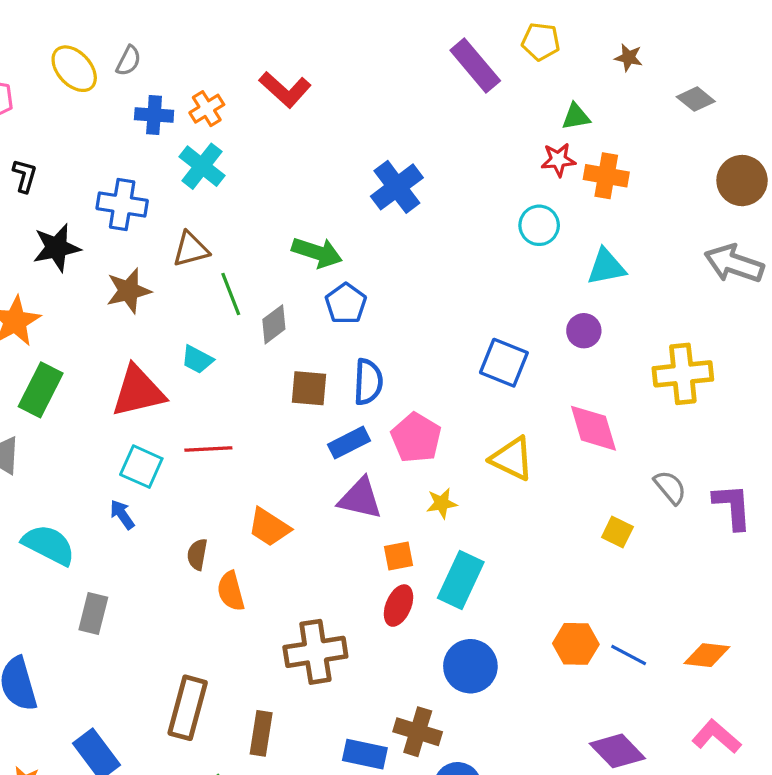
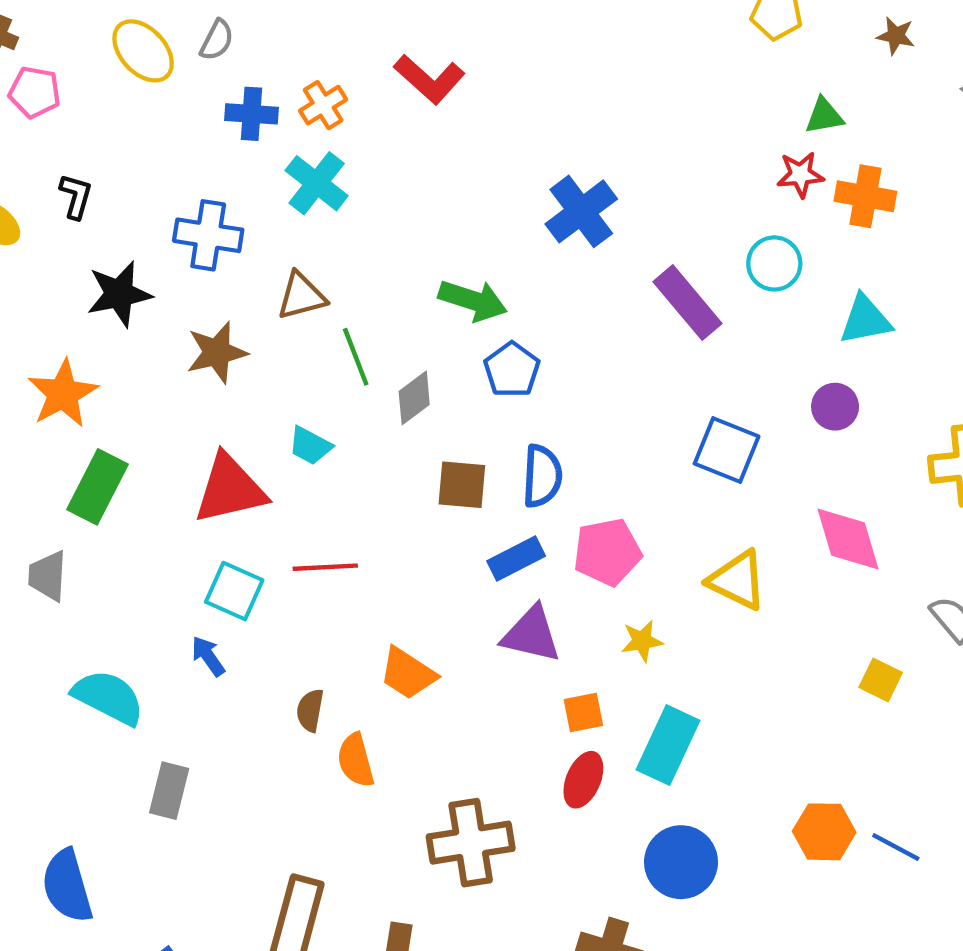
purple rectangle: (475, 65) -> (688, 303), moved
pink pentagon: (416, 438) -> (607, 552), turned 30

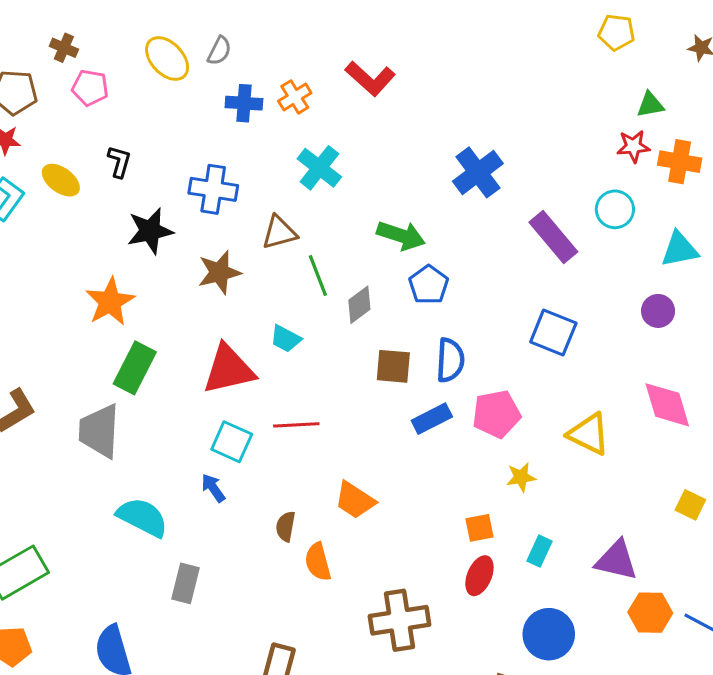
cyan cross: (317, 183) -> (319, 168), moved
blue square: (727, 450) -> (553, 332), moved
gray trapezoid: (48, 576) -> (99, 431), size x1.5
purple triangle: (531, 634) -> (616, 560), moved
cyan rectangle: (668, 745) -> (540, 551), size x0.6

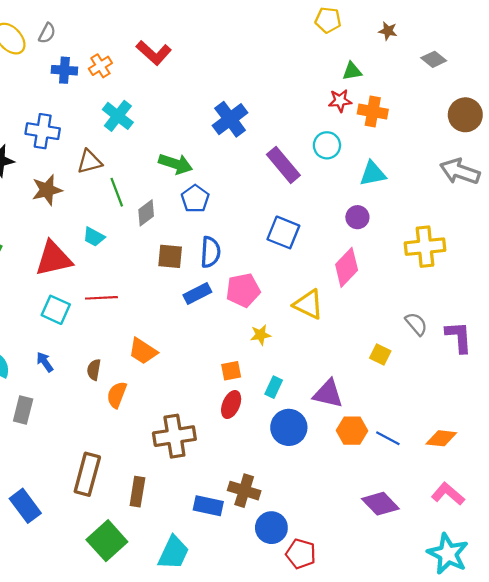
pink diamond: (667, 405) -> (347, 267), moved, turned 60
blue arrow: (213, 488) -> (45, 362), moved
orange semicircle: (318, 562) -> (117, 395), turned 36
blue circle: (549, 634) -> (289, 427), moved

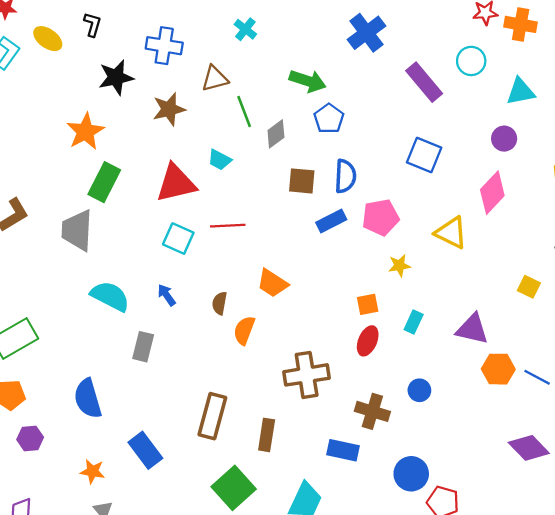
cyan cross: (118, 116) -> (245, 29), size x0.7
blue circle: (289, 427) -> (419, 390), moved, size x0.6
brown cross: (244, 491) -> (372, 411), moved

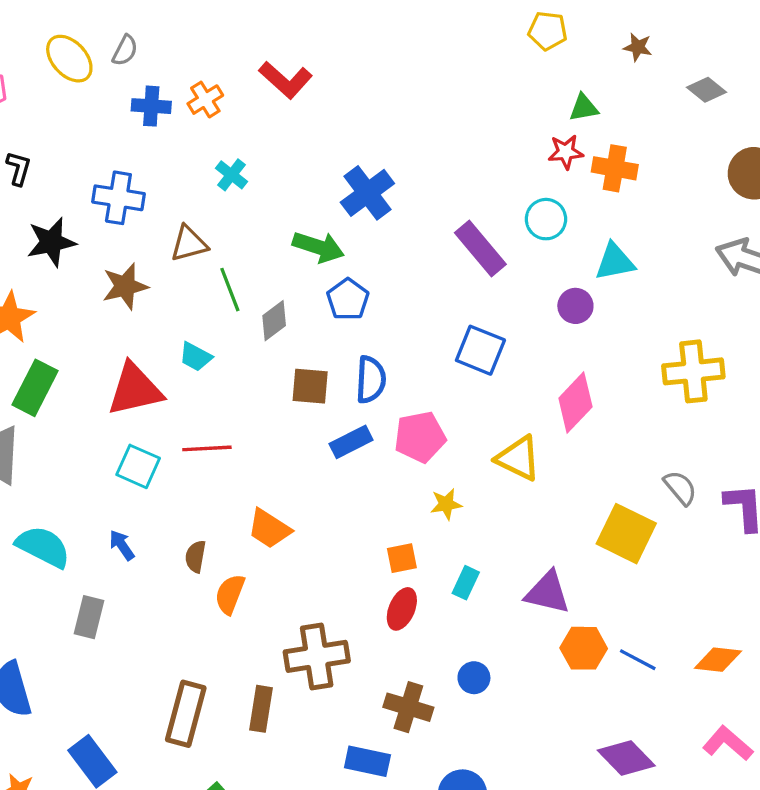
blue cross: (366, 33) -> (367, 193), moved
purple circle: (504, 139) -> (575, 306), moved
yellow square: (529, 287) -> (626, 534), size x1.8
brown rectangle: (267, 435) -> (261, 709), moved

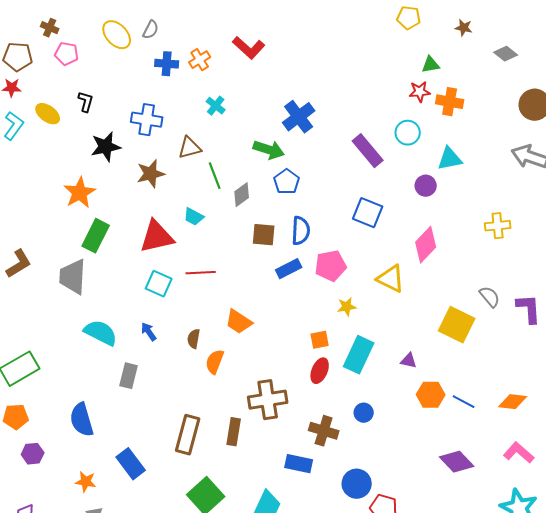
yellow cross: (693, 371) -> (498, 226), size x0.7
cyan rectangle: (466, 583) -> (359, 355), size x1.8
purple triangle: (548, 593) -> (409, 361), size x0.6

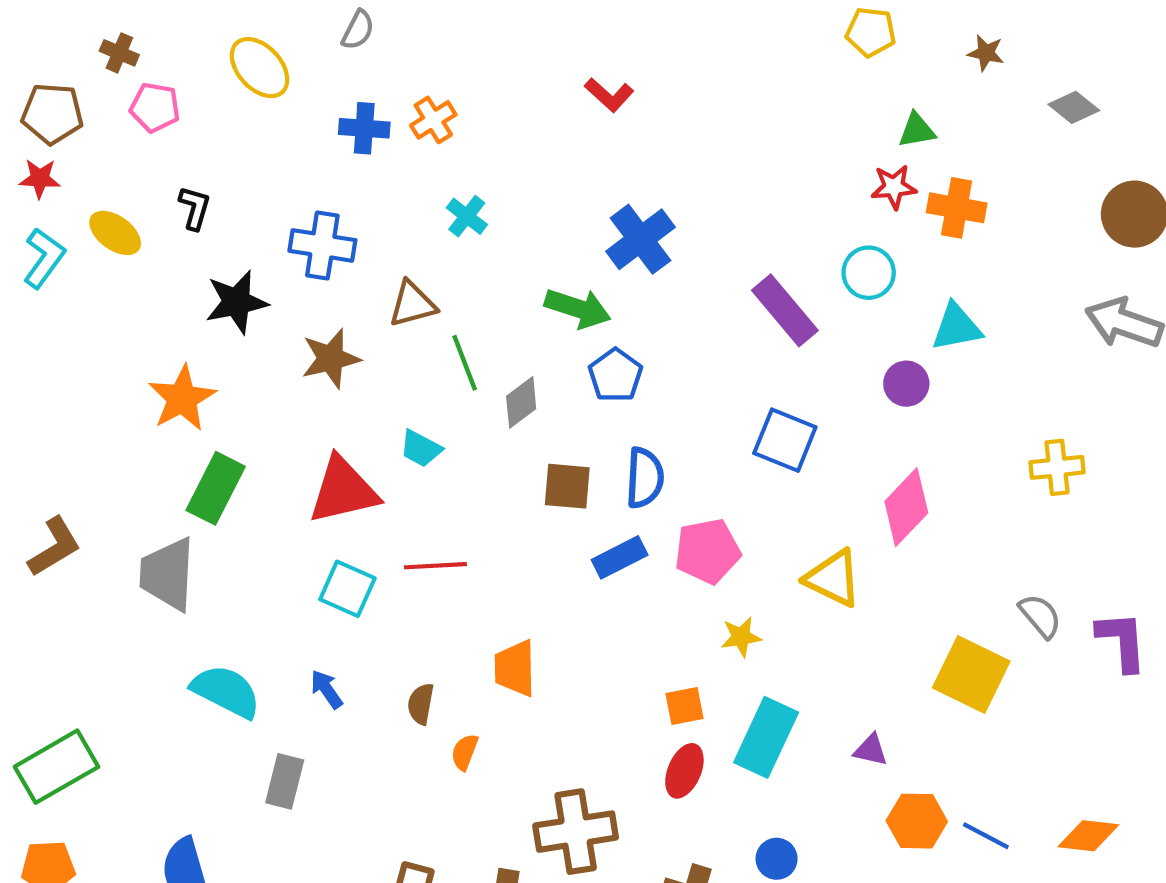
gray semicircle: (151, 30) -> (358, 30), moved
red L-shape: (249, 48) -> (609, 95), moved, size x0.7
orange trapezoid: (239, 322) -> (515, 668), turned 56
orange semicircle: (215, 362) -> (465, 752), size x0.7

